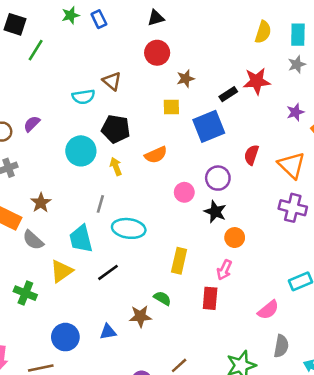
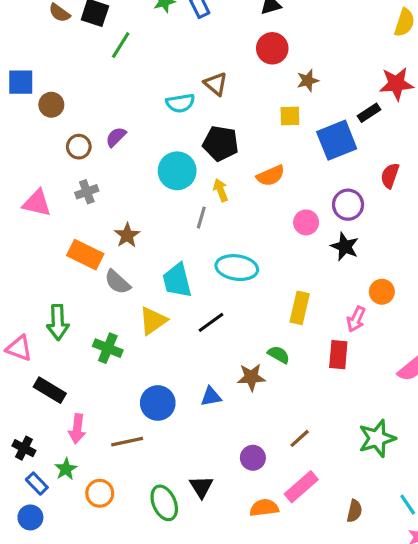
black rectangle: (228, 94) -> (369, 113), moved
gray line: (100, 204) -> (201, 218), moved
orange circle: (235, 238) -> (382, 292), moved

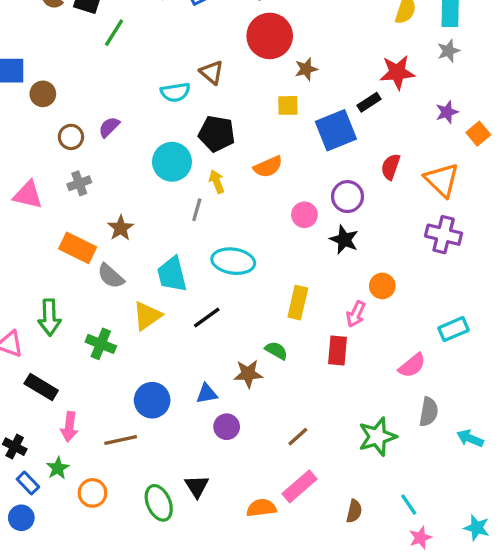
red circle: (272, 48) -> (270, 36), size x1.4
purple circle: (253, 458) -> (227, 427), moved

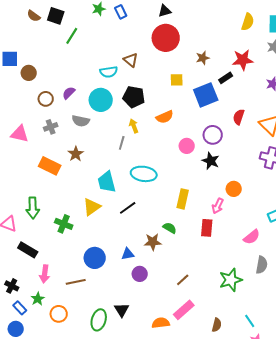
brown star: (306, 69) -> (203, 58), moved
cyan circle: (172, 162) -> (101, 100), moved
gray semicircle: (111, 276) -> (81, 121), moved, turned -30
green ellipse: (159, 503) -> (99, 320), turned 40

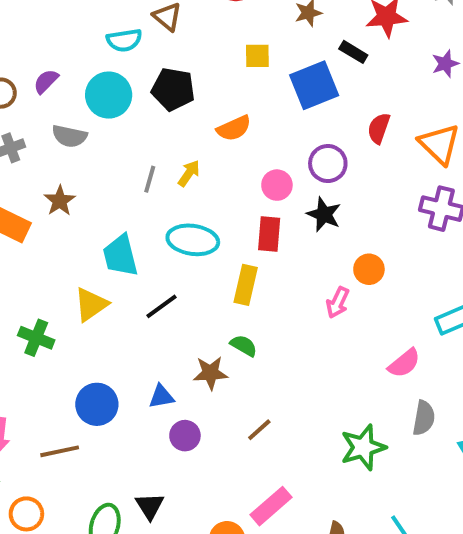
black rectangle: (226, 78) -> (353, 52), turned 64
yellow arrow: (134, 126) -> (189, 173), moved, turned 56
yellow rectangle: (183, 199) -> (246, 285), moved
red rectangle: (207, 228) -> (269, 234), moved
brown line: (183, 280) -> (259, 430), moved

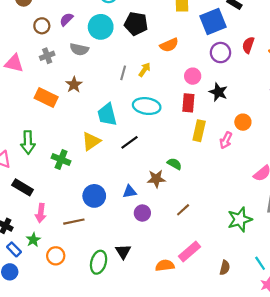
purple circle: (328, 164) -> (220, 53), moved
yellow rectangle: (246, 285) -> (199, 131), moved

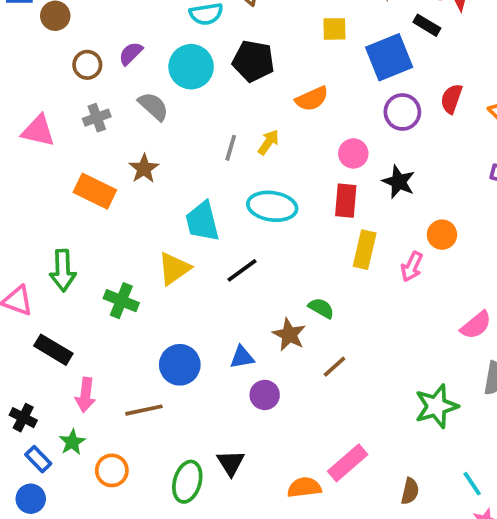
gray semicircle: (79, 49) -> (153, 106), turned -150
brown star: (156, 179) -> (289, 335), turned 30
brown line: (183, 210) -> (334, 367), moved

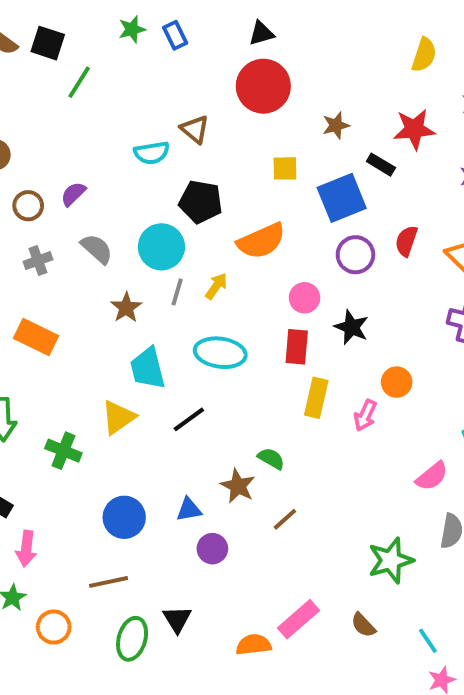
cyan circle: (191, 67) -> (161, 247), moved
orange semicircle: (312, 99) -> (261, 241), size x1.4
brown star: (144, 169) -> (126, 308), moved
brown line: (144, 410) -> (109, 582), moved
brown semicircle: (410, 491) -> (363, 625), moved, turned 124

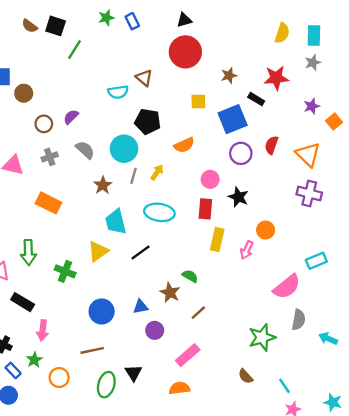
orange semicircle: (261, 241) -> (184, 145), size x0.7
pink semicircle: (432, 476) -> (287, 287), size x1.4
pink rectangle: (299, 619) -> (188, 355), moved

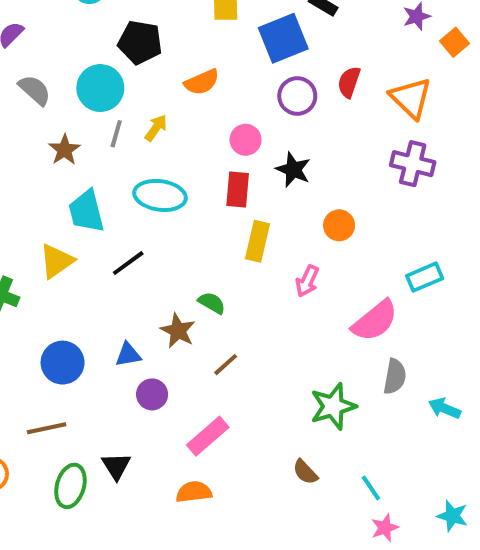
pink arrow: (247, 250) -> (307, 281), moved

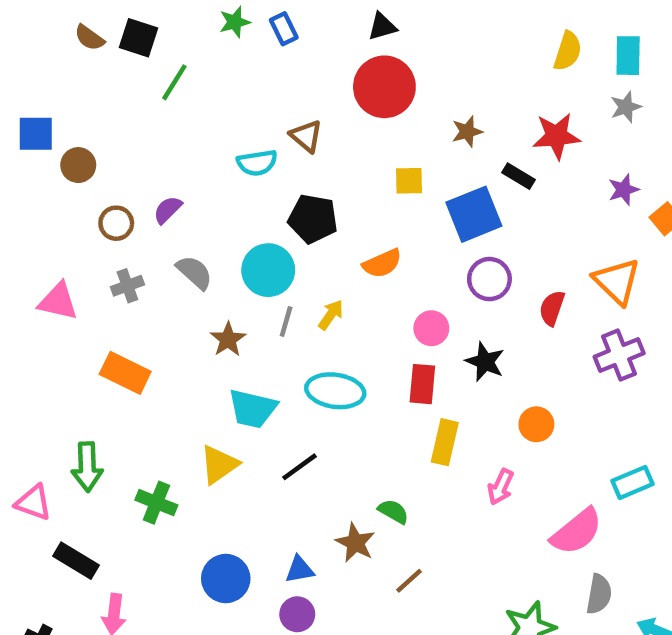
red semicircle: (349, 82) -> (552, 308), moved
purple cross: (413, 164) -> (619, 355), turned -36
cyan trapezoid: (86, 211) -> (253, 409), turned -63
purple circle: (152, 394) -> (297, 614), moved

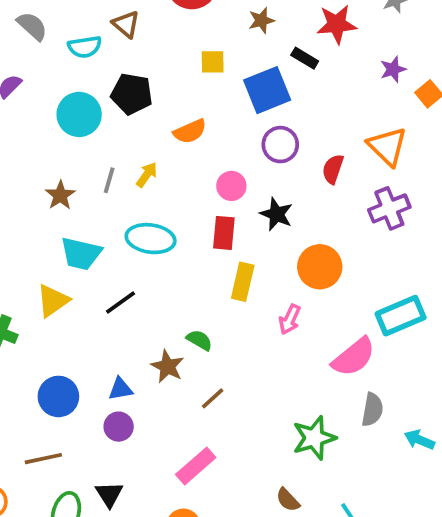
cyan circle: (268, 270) -> (79, 114), moved
gray semicircle: (194, 272) -> (32, 26), moved
orange circle: (536, 424) -> (320, 267), size x1.5
cyan rectangle: (632, 482) -> (401, 316), size x1.4

